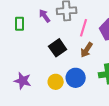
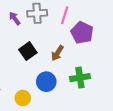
pink line: (84, 28) -> (65, 15), moved
yellow circle: (56, 82) -> (23, 98), moved

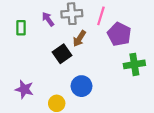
brown arrow: (57, 53) -> (79, 39), moved
green cross: (80, 78) -> (134, 64), moved

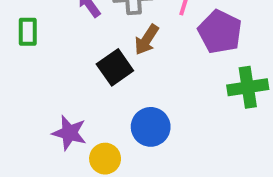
green rectangle: (21, 28) -> (28, 32), moved
purple star: (24, 89) -> (69, 133), moved

